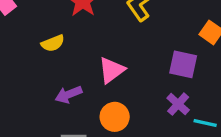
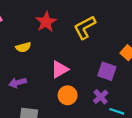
purple arrow: (69, 94) -> (18, 83), moved
orange circle: (115, 117) -> (68, 95), moved

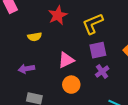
purple square: (107, 71) -> (98, 50), moved, turned -36
purple cross: (101, 97) -> (102, 72), moved

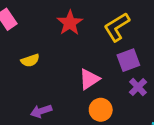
yellow semicircle: (35, 37) -> (30, 60), moved
purple arrow: (26, 69) -> (41, 111), moved

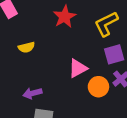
orange circle: (101, 110) -> (98, 87), moved

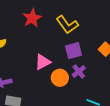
yellow L-shape: (106, 24) -> (67, 25), turned -100

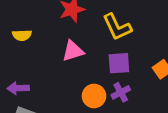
pink triangle: (43, 62) -> (73, 51), moved

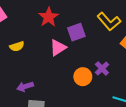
yellow L-shape: (117, 27) -> (109, 22), moved
purple square: (119, 63) -> (76, 32), moved

